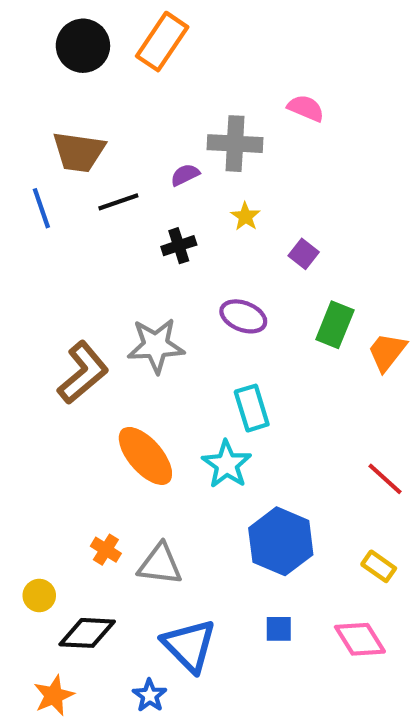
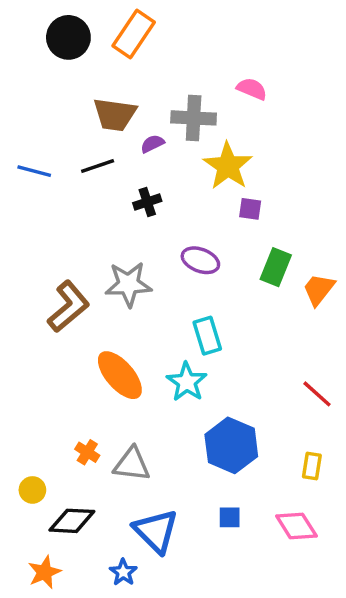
brown trapezoid: (79, 152) -> (115, 115), moved
blue line: (41, 208) -> (34, 171), turned -56
yellow star: (245, 216) -> (228, 166), moved, size x2.0
purple square: (304, 254) -> (250, 209), turned -30
yellow rectangle: (379, 566) -> (312, 466), turned 64

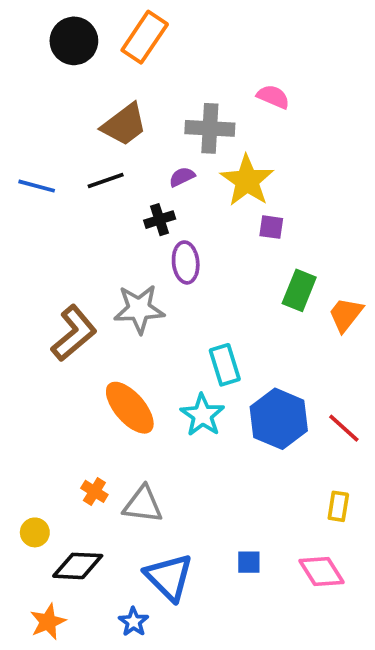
brown trapezoid: (115, 115) -> (124, 125), turned -45
purple semicircle: (152, 144) -> (182, 177), moved
purple ellipse: (200, 260) -> (186, 262), moved, turned 63
blue hexagon: (231, 445) -> (279, 419), moved

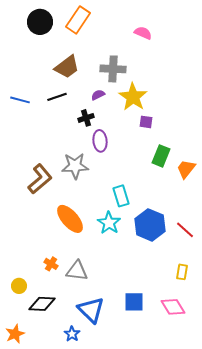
pink semicircle: (273, 97) -> (143, 33), moved
blue square: (249, 562) -> (134, 302), size x1.5
orange star: (48, 622) -> (15, 334), moved

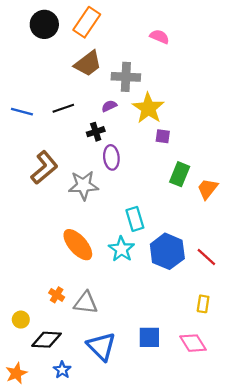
brown trapezoid: (67, 67) -> (88, 64), moved
brown L-shape: (40, 179) -> (44, 167), moved
blue star: (72, 334) -> (62, 370), moved

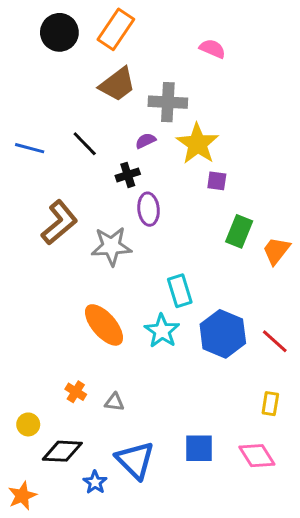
black line: (63, 108) -> (85, 144), turned 65
gray triangle: (86, 303) -> (114, 402), size x0.6
blue star: (62, 370) -> (95, 482), moved

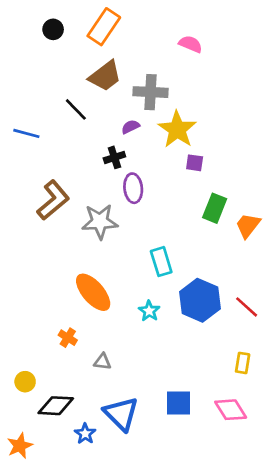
black circle: (59, 32) -> (53, 29), size x0.6
black line: (85, 144) -> (76, 109), moved
cyan star: (162, 331) -> (149, 311), moved, size x0.7
orange cross: (76, 392) -> (68, 338), moved

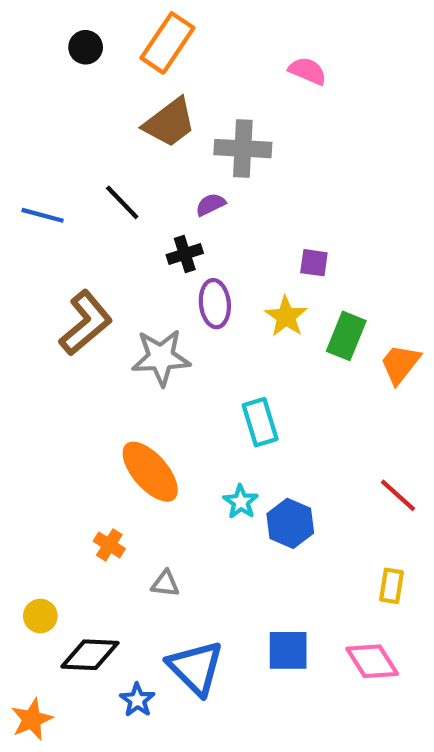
black line: (76, 109) -> (122, 202), moved
yellow star: (177, 129) -> (286, 317), moved, size x0.7
blue hexagon: (200, 300) -> (290, 523), moved, size x0.7

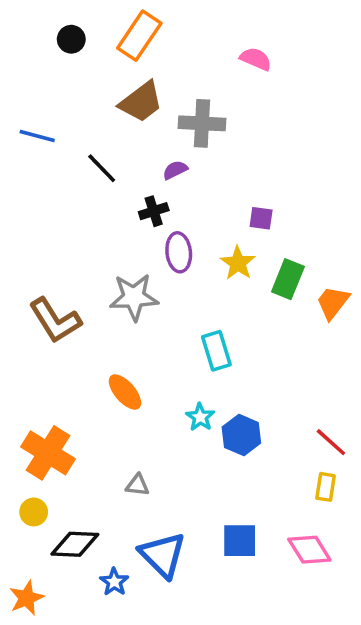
blue line: (43, 215) -> (37, 136), moved
brown L-shape: (86, 323) -> (55, 320), moved, turned 98
orange ellipse: (150, 472) -> (125, 392), size x0.7
red line: (398, 495) -> (331, 442), moved
orange cross: (109, 545) -> (48, 453), moved, size x2.0

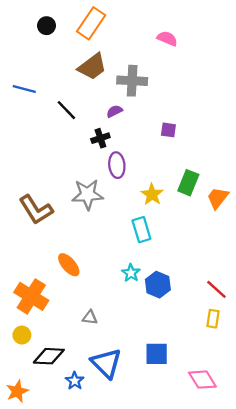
purple square: (261, 218) -> (168, 130), moved
yellow star: (238, 263) -> (152, 194), moved
orange ellipse: (125, 392) -> (69, 265), moved
pink diamond: (309, 550) -> (202, 380), moved

